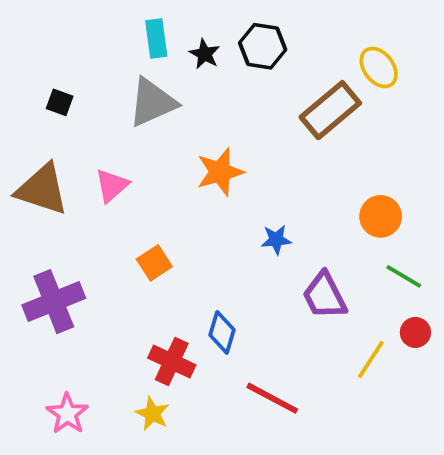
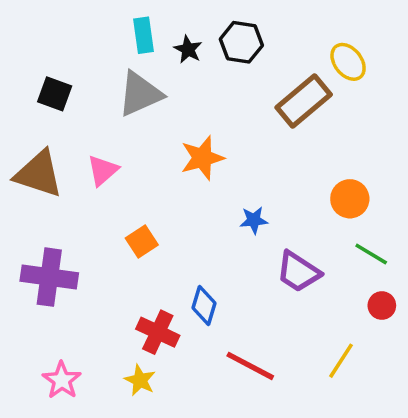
black square: (60, 102) -> (55, 94), size x1.4
purple trapezoid: (325, 296) -> (298, 272), turned -30
purple cross: (54, 302) -> (49, 277), turned 30
yellow line: (371, 360) -> (341, 361), moved

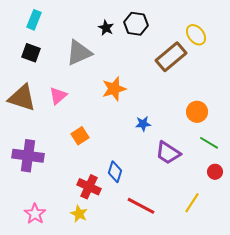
cyan rectangle: (144, 35) -> (34, 20), moved, turned 30

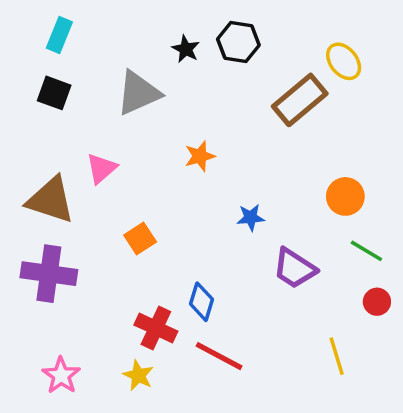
orange star: (114, 89) -> (200, 156), size x0.7
brown triangle: (22, 98) -> (51, 200), moved
yellow line: (192, 203) -> (337, 356), turned -50
red line: (141, 206) -> (219, 356), moved

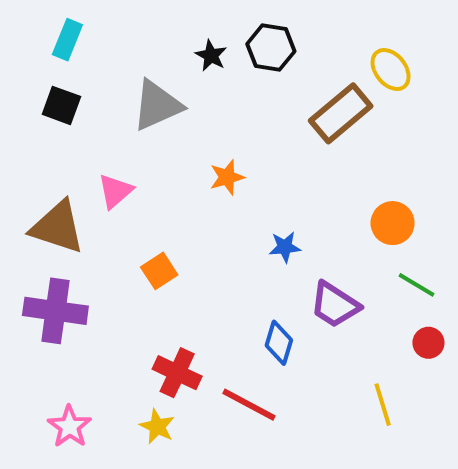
blue diamond: (202, 302) -> (279, 343), moved

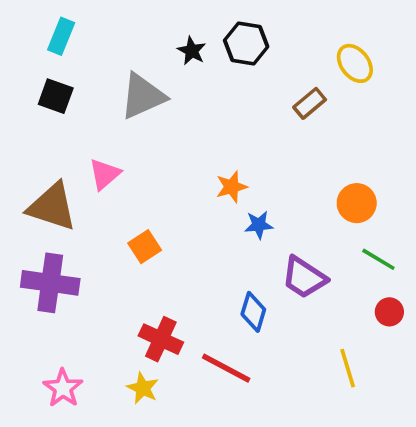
brown rectangle: (341, 113) -> (310, 103), size x0.6
orange star: (227, 177) -> (232, 187), moved

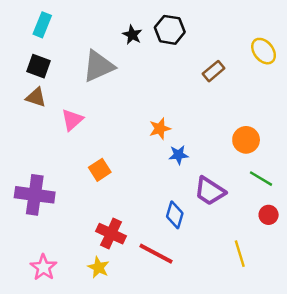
yellow ellipse: (355, 63) -> (264, 51), moved
brown triangle: (52, 207) -> (36, 97), moved, size x0.6

